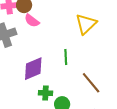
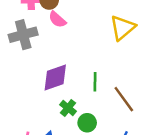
green line: (66, 57) -> (95, 82), moved
green cross: (46, 93) -> (68, 108), turned 32

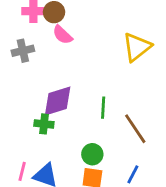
gray cross: (23, 35) -> (23, 51), size x0.7
green cross: (68, 108) -> (44, 124), moved, turned -35

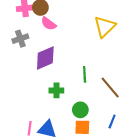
purple diamond: (58, 101) -> (45, 58), moved
green cross: (44, 124) -> (56, 90), moved

